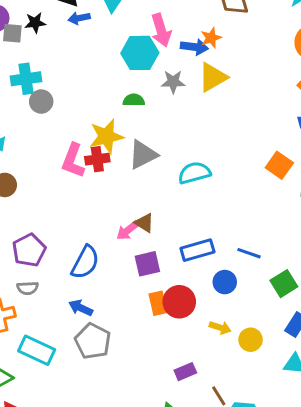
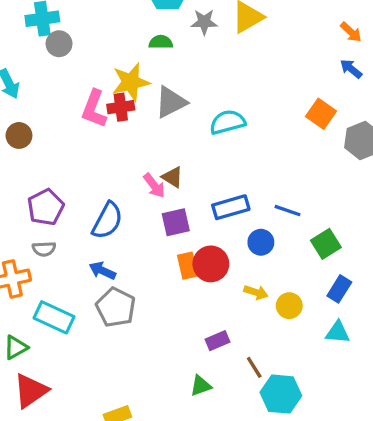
pink arrow: (128, 230) -> (154, 186), turned -90

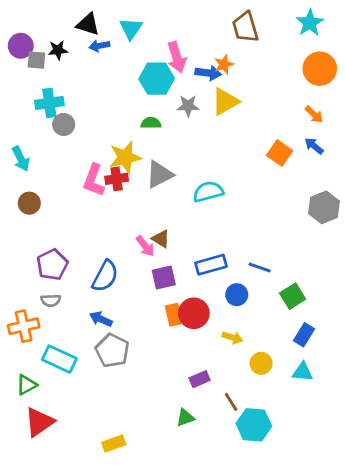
orange square: (321, 114) -> (280, 153), moved
yellow circle: (289, 306) -> (261, 363), moved

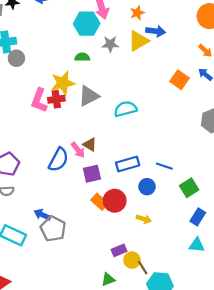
blue arrow: (208, 73) -> (156, 31), moved
blue semicircle: (105, 276) -> (59, 160), moved
orange rectangle: (174, 315) -> (100, 202), turned -35
blue arrow: (101, 319) -> (42, 215), moved
yellow circle: (261, 363) -> (132, 260), moved

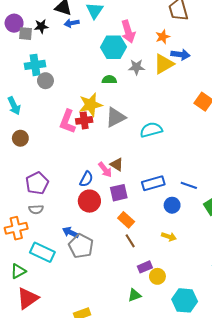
blue semicircle: (59, 160) -> (86, 179), size x0.7
red circle: (115, 201) -> (89, 201), moved
brown line: (143, 268) -> (130, 241), moved

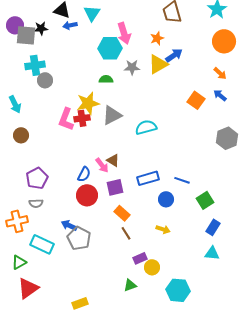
gray square: (26, 34) -> (26, 35), size x1.5
blue arrow: (180, 55) -> (174, 55), turned -42

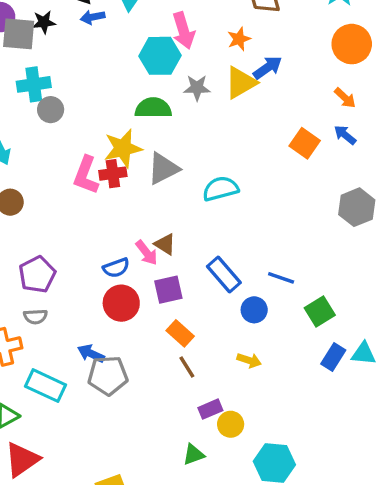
green semicircle: (106, 79) -> (153, 108), size x1.5
blue semicircle: (84, 174) -> (116, 268), turned 42
blue rectangle: (148, 178) -> (224, 274), turned 65
gray pentagon: (79, 238) -> (108, 375), turned -30
cyan triangle: (212, 253) -> (364, 354), moved

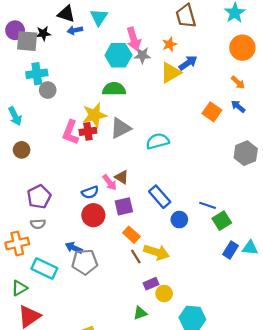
gray star: (197, 88) -> (142, 55), moved
blue line: (281, 278) -> (208, 205), moved
yellow arrow: (249, 360) -> (156, 252), moved, size x1.6

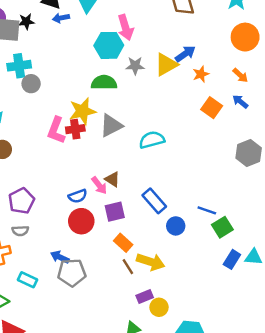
orange star: (170, 44) -> (201, 74), moved
gray star: (142, 55) -> (135, 66), moved
cyan rectangle: (44, 268) -> (27, 280), size x0.7

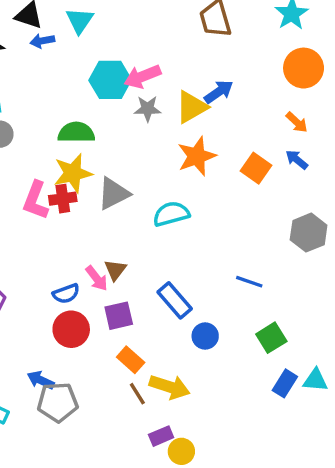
pink arrow: (126, 27) -> (142, 77), moved, turned 85
orange star: (201, 74) -> (197, 156), moved, size x1.6
green semicircle: (104, 82) -> (76, 132), moved
brown triangle: (112, 179) -> (115, 270), turned 35
blue line: (207, 210) -> (249, 282), moved

